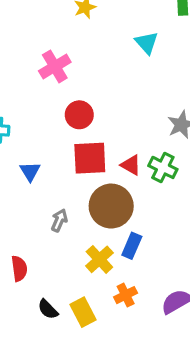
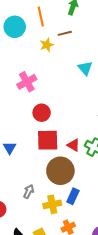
gray arrow: (59, 220) -> (29, 192), moved
yellow cross: (99, 259) -> (52, 204), turned 30

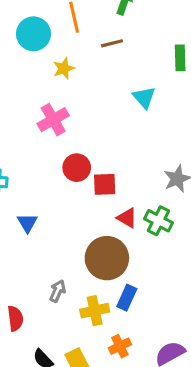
yellow star: (47, 45) -> (64, 68), moved
red square: (48, 140) -> (105, 184), moved, size x0.7

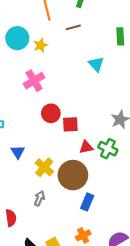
cyan circle: (33, 34) -> (17, 38), moved
red triangle: (127, 218) -> (86, 147), turned -40
yellow cross: (95, 311) -> (44, 167), moved, turned -36

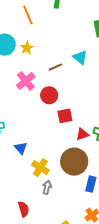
brown line: (73, 27) -> (55, 67), moved
red circle: (51, 113) -> (49, 95), moved
yellow cross: (44, 167) -> (40, 168), moved

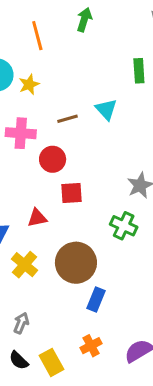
pink cross: (26, 81) -> (21, 133), turned 36
red triangle: (82, 134) -> (37, 218), moved
gray arrow: (47, 187) -> (21, 323), moved

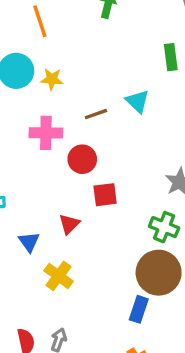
orange line: (37, 36) -> (40, 21), moved
yellow star: (29, 84) -> (52, 79), turned 30
red triangle: (37, 218) -> (69, 224), turned -30
brown circle: (76, 263) -> (159, 273), moved

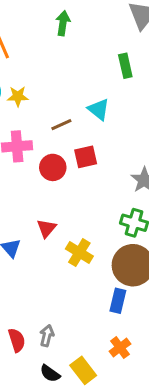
red square: (105, 195) -> (86, 157), moved
yellow cross: (59, 276) -> (79, 253), moved

